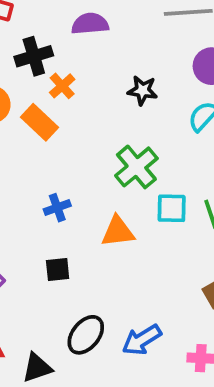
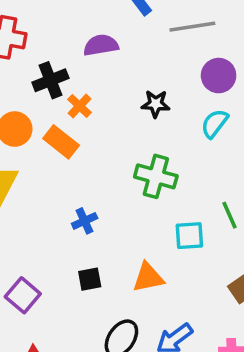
green cross: (136, 167) -> (156, 176), turned -30
cyan square: (172, 208) -> (189, 236), moved
orange triangle: (118, 232) -> (148, 278), moved

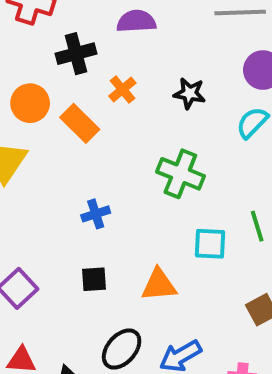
orange cross: (80, 106) -> (122, 89), moved

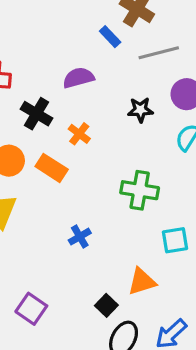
black cross: (76, 54) -> (36, 114), turned -32
black star: (189, 93) -> (140, 110), moved
black square: (94, 279) -> (106, 305), moved, turned -30

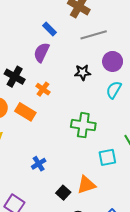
blue rectangle: (110, 37) -> (49, 29), moved
purple semicircle: (78, 78) -> (41, 52), turned -48
blue cross: (80, 237) -> (39, 164), moved
black square: (106, 305) -> (63, 193), moved

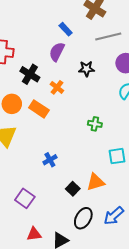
black star: (83, 72) -> (86, 69), moved
green cross: (83, 125) -> (95, 124), size x0.6

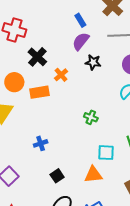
purple semicircle: (57, 52) -> (81, 41), moved
orange rectangle: (39, 109) -> (40, 92), turned -54
orange triangle: (95, 182) -> (93, 175), moved

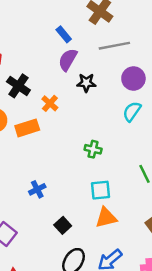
cyan square: (106, 153) -> (101, 190), moved

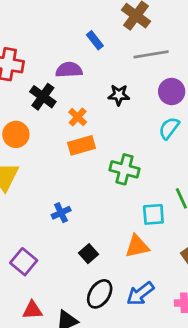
purple semicircle: (68, 60) -> (69, 70), moved, turned 55
orange rectangle: (27, 128) -> (81, 145), moved
green cross: (93, 149) -> (125, 169), size x1.5
cyan square: (101, 190) -> (153, 214), moved

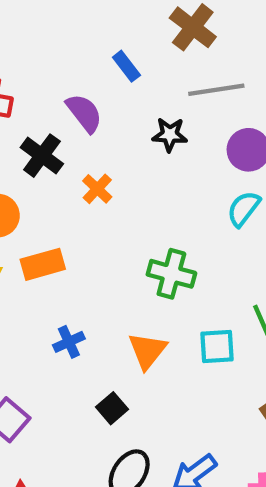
purple semicircle: (69, 70) -> (84, 113), turned 55
black star: (119, 95) -> (170, 135), moved
orange rectangle: (81, 145) -> (43, 264), moved
orange triangle: (137, 246) -> (147, 351), moved, turned -40

